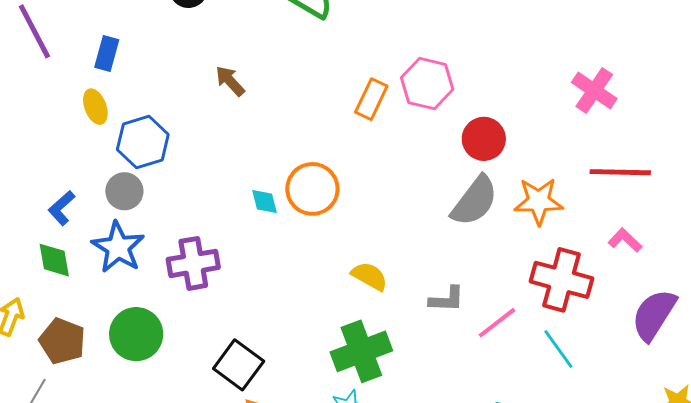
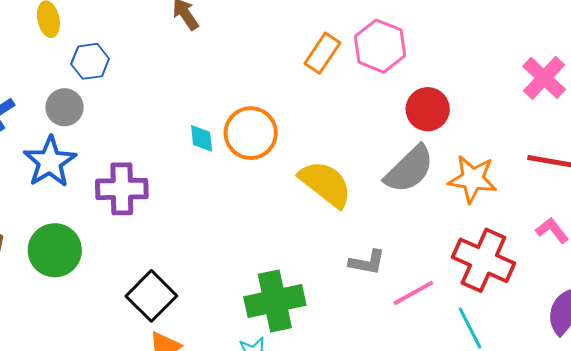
blue hexagon: (143, 142) -> (90, 61), size x0.7
yellow semicircle: (369, 276) -> (325, 184), moved, size x1.5

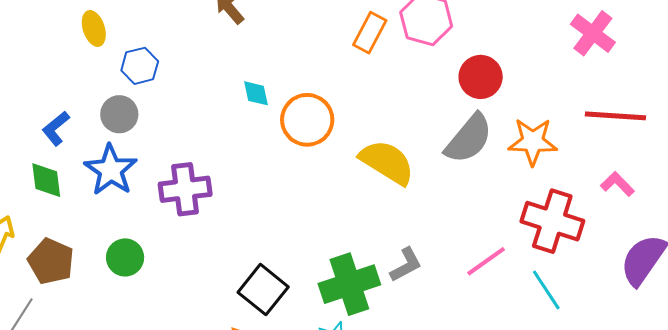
cyan diamond: (202, 138) -> (256, 93), moved
green circle: (55, 250) -> (125, 257), size x0.7
gray L-shape: (367, 262) -> (406, 265), moved, turned -33
black square: (151, 296) -> (263, 290), moved

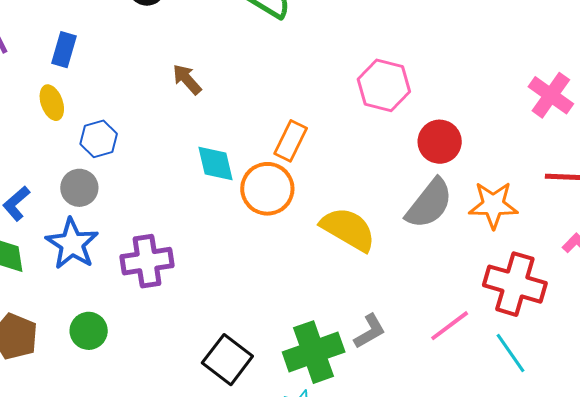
orange rectangle: (370, 33) -> (291, 141), moved
cyan diamond: (256, 93) -> (215, 163), size x1.4

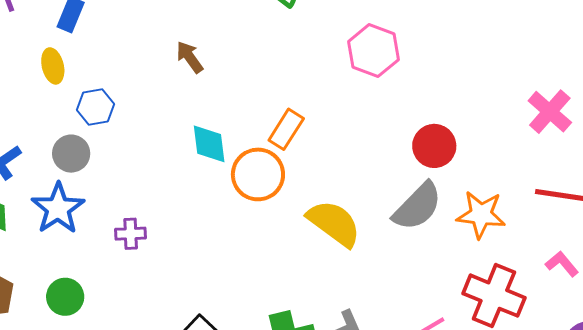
pink hexagon: (384, 85) -> (374, 51), moved
purple cross: (147, 261) -> (131, 234), size x0.6

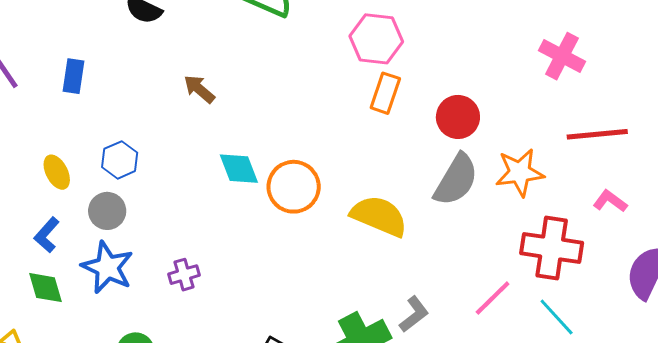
yellow ellipse: (53, 66) -> (57, 172), moved
orange rectangle: (286, 129) -> (385, 93), moved

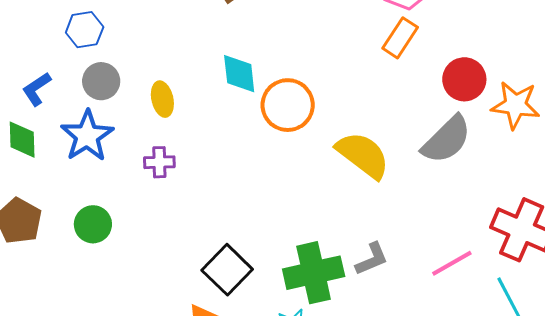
blue hexagon: (120, 160) -> (85, 30), moved
yellow ellipse: (57, 172) -> (162, 99), moved
orange star: (520, 173) -> (515, 105), moved

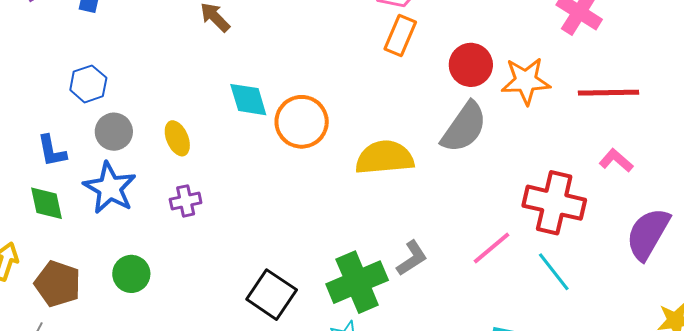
blue L-shape: (37, 89) -> (52, 151), turned -57
yellow semicircle: (363, 155) -> (385, 158), turned -32

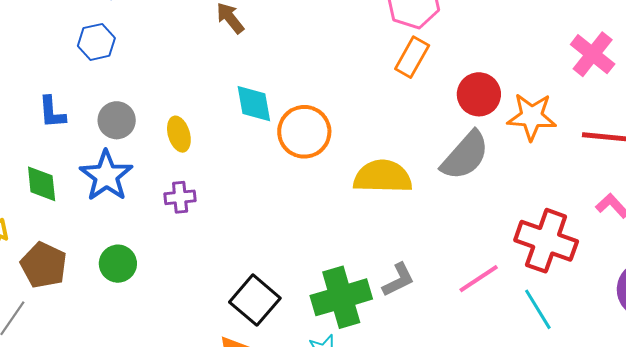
blue hexagon: (88, 84) -> (96, 42), moved
blue L-shape: (52, 151) -> (52, 112), moved

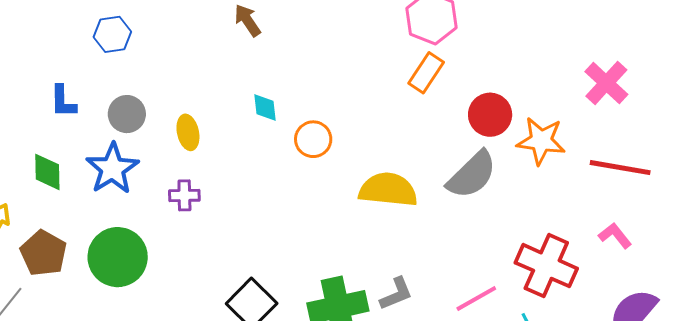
cyan diamond: (254, 104) -> (265, 107), size x0.7
orange circle: (304, 132) -> (313, 139), size x0.7
green circle: (118, 264) -> (118, 257), size x1.6

